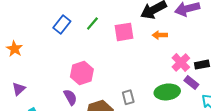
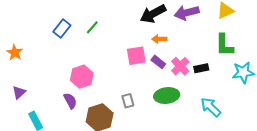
pink square: (124, 32) -> (136, 56), moved
purple rectangle: (191, 82) -> (158, 62), moved

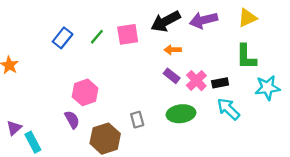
pink square: (136, 56) -> (128, 34), moved
purple triangle: (19, 92) -> (14, 128), moved
cyan arrow: (211, 107) -> (228, 109), moved

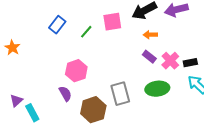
green line: (97, 37) -> (86, 32), moved
gray rectangle: (137, 120) -> (120, 94), size x1.6

